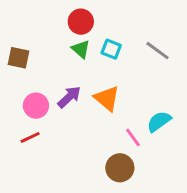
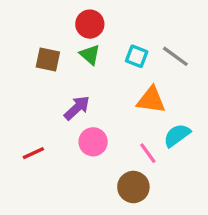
cyan square: (111, 49) -> (137, 56), moved
brown square: (19, 58) -> (48, 60), moved
orange triangle: (107, 98) -> (151, 100), moved, turned -32
pink circle: (36, 106) -> (93, 142), moved

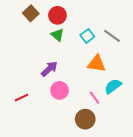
cyan square: (137, 56) -> (87, 36), turned 32
brown square: (48, 60) -> (31, 13), moved, turned 35

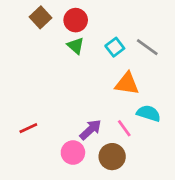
purple arrow: (49, 69) -> (90, 130), moved
cyan semicircle: (113, 86) -> (149, 113), turned 54
pink circle: (60, 90) -> (73, 153), moved

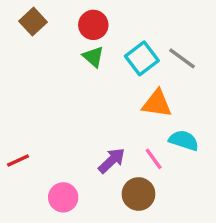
brown square: (41, 17) -> (33, 22), moved
cyan square: (115, 47) -> (142, 58), size x1.4
red line: (28, 128) -> (18, 161), moved
pink circle: (73, 153) -> (63, 197), moved

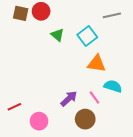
brown square: (33, 22) -> (21, 13), turned -35
red circle: (93, 25) -> (41, 11), moved
gray line: (182, 58) -> (112, 15), moved, turned -48
red line: (18, 161) -> (14, 107), moved

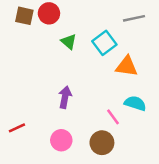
orange triangle: (96, 64) -> (127, 66), moved
purple arrow: (69, 99) -> (65, 97), moved, turned -36
pink circle: (39, 121) -> (61, 140), moved

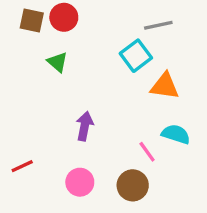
gray line: (134, 18) -> (158, 25), moved
green triangle: (69, 42) -> (57, 62), moved

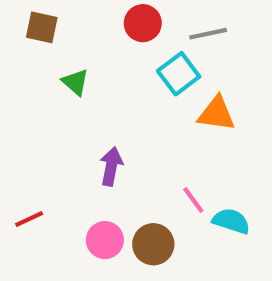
red circle: (64, 17) -> (143, 23), moved
cyan semicircle: (176, 134) -> (231, 221), moved
brown circle: (133, 185) -> (153, 244), moved

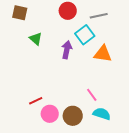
purple arrow: (111, 166) -> (67, 50), moved
red line: (29, 219) -> (36, 101), moved
cyan semicircle: (231, 221) -> (102, 114), moved

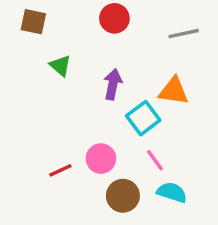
gray line: (99, 16) -> (184, 34), moved
cyan square: (85, 35) -> (143, 118), moved
pink circle: (50, 114) -> (101, 159), moved

